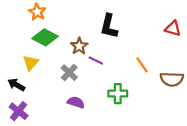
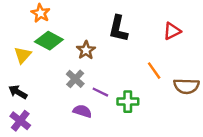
red triangle: (173, 28) -> (172, 31), moved, turned -42
purple line: (96, 60) -> (100, 92), moved
yellow triangle: (31, 63) -> (23, 55), moved

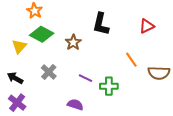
gray cross: (75, 79) -> (49, 72), moved
purple semicircle: (82, 111) -> (75, 105), moved

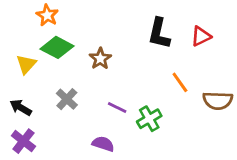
black L-shape: (101, 24) -> (159, 33), moved
green cross: (109, 86) -> (149, 119), turned -30

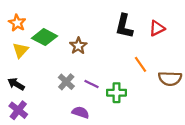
orange star: (47, 15) -> (17, 23), moved
gray cross: (67, 99) -> (66, 82), moved
green cross: (149, 119) -> (117, 93), turned 30

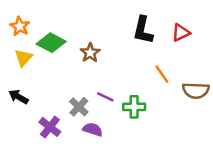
gray cross: (66, 82) -> (79, 107), moved
purple cross: (18, 110) -> (50, 127), moved

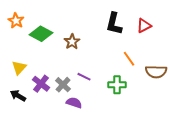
yellow triangle: (23, 58) -> (19, 68), moved
black arrow: (18, 97) -> (18, 96), moved
green cross: (134, 107) -> (117, 85), moved
purple cross: (50, 127) -> (41, 84), moved

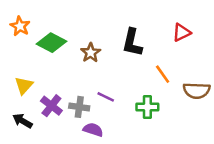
black L-shape: (114, 24) -> (132, 43), moved
gray cross: (63, 85) -> (79, 107), turned -35

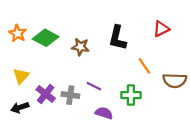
orange star: (20, 26) -> (18, 33), moved
brown star: (91, 53) -> (80, 47), turned -30
black arrow: (22, 121) -> (20, 107), turned -48
purple semicircle: (93, 130) -> (104, 113), moved

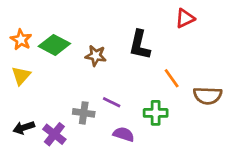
red triangle: (161, 29) -> (185, 18), moved
yellow triangle: (21, 76) -> (21, 76), moved
purple cross: (46, 94) -> (54, 134), moved

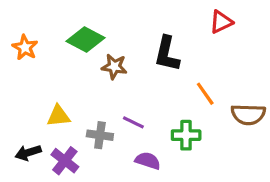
green diamond: (54, 45) -> (86, 39), moved
yellow triangle: (21, 76) -> (58, 116), moved, turned 42

